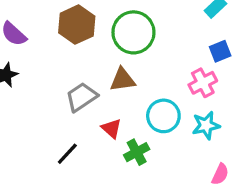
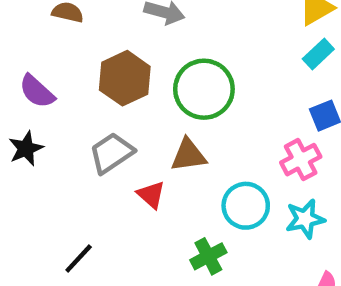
gray trapezoid: (81, 97) -> (112, 153), moved
red triangle: (111, 129) -> (151, 195), moved
black line: (67, 154) -> (79, 259), moved

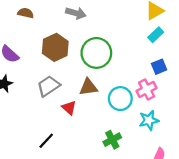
cyan circle: (246, 206) -> (120, 99), moved
green cross: (208, 256) -> (112, 140), moved
black line: (79, 259) -> (46, 141), moved

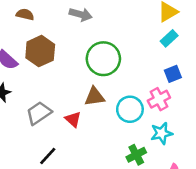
brown hexagon: (55, 47) -> (40, 51), moved
gray trapezoid: (48, 86) -> (39, 113), moved
green cross: (112, 140) -> (136, 155), moved

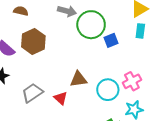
cyan rectangle: (169, 38) -> (140, 31), turned -40
green circle: (103, 59) -> (91, 25), moved
blue square: (173, 74) -> (111, 40), moved

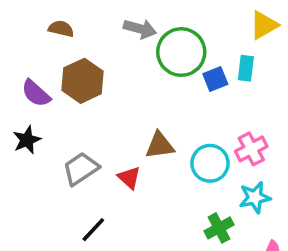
cyan rectangle: (140, 31) -> (246, 68), moved

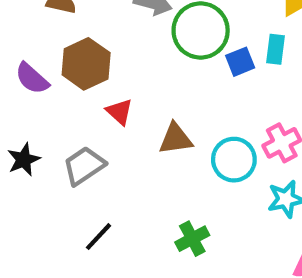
black star: (27, 140) -> (24, 160), moved
red triangle: (129, 178) -> (119, 112), moved
green cross: (219, 228) -> (192, 239), moved

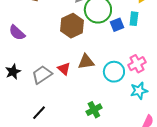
brown hexagon: (86, 64) -> (72, 26), moved
red triangle: (119, 112) -> (64, 69), moved
black line: (99, 237) -> (39, 113), moved

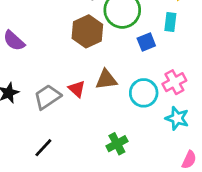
blue square: (117, 25) -> (146, 42), moved
cyan star: (139, 91) -> (177, 118), turned 30

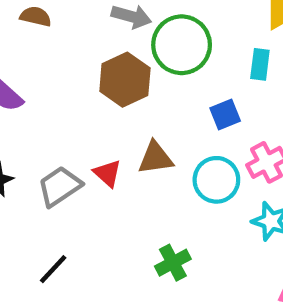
blue square: (146, 42) -> (225, 114), moved

